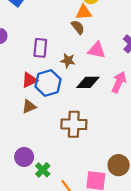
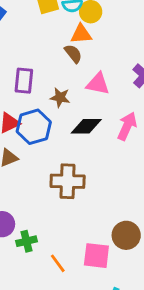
green cross: (43, 170) -> (27, 241), turned 32

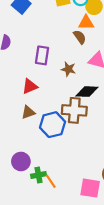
blue hexagon: (34, 127) -> (53, 125), moved
brown cross: (68, 181) -> (74, 110), moved
orange line: (58, 263) -> (51, 181), moved

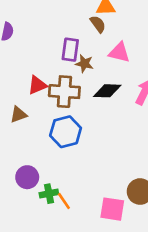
purple rectangle: (42, 55) -> (70, 50), moved
brown cross: (74, 110) -> (64, 92), moved
brown triangle: (28, 112) -> (19, 115), moved

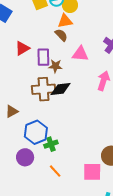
red triangle: (37, 85) -> (22, 48), moved
black diamond: (107, 91) -> (61, 89), moved
blue hexagon: (66, 132) -> (36, 132), moved
green cross: (49, 194) -> (51, 144), moved

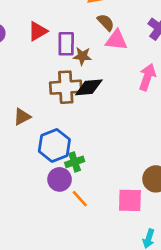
brown semicircle: (61, 35) -> (106, 22), moved
purple circle: (25, 157) -> (60, 179), moved

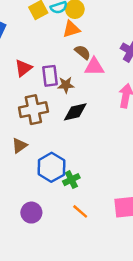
brown cross: (66, 87) -> (33, 110), moved
purple circle: (60, 179) -> (31, 213), moved

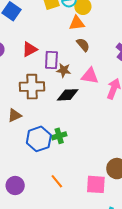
pink triangle: (94, 67) -> (90, 76), moved
green cross: (71, 180) -> (59, 136), moved
purple circle: (31, 213) -> (15, 186), moved

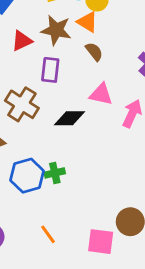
orange triangle: (77, 23) -> (87, 22), turned 35
red triangle: (30, 49) -> (22, 41), moved
brown star: (64, 70) -> (56, 30), moved, size x1.5
brown cross: (32, 87) -> (22, 104), turned 30

